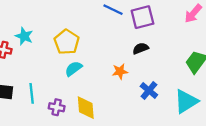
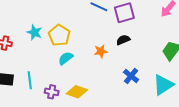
cyan star: (24, 36) -> (34, 32), moved
orange star: (120, 71) -> (101, 51), moved
yellow diamond: (86, 108) -> (77, 92), turned -65

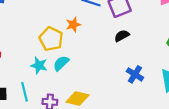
cyan star: (34, 32) -> (39, 65), moved
orange star: (101, 51) -> (73, 25), moved

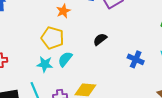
orange star: (73, 25) -> (63, 11), moved
black semicircle: (122, 36) -> (100, 39), moved

